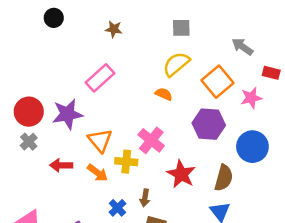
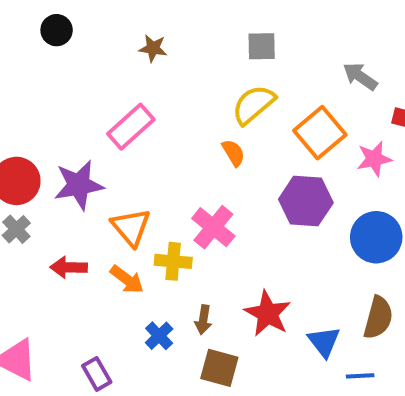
orange semicircle: (164, 94) -> (233, 153), turned 35
red star: (181, 174) -> (268, 314), moved
brown semicircle: (224, 178) -> (378, 318), moved

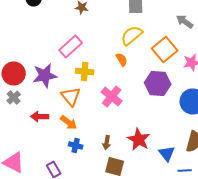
yellow cross: (173, 261) -> (85, 72), moved
blue cross: (159, 336) -> (76, 146), moved, turned -32

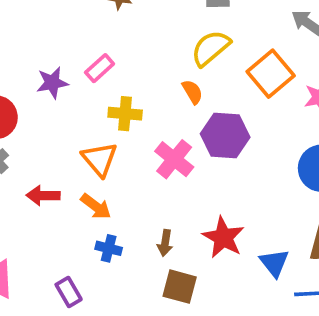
pink rectangle: (71, 46) -> (100, 68), size x0.7
purple star: (45, 76) -> (52, 83), moved, size x0.7
purple hexagon: (158, 84) -> (225, 135), moved

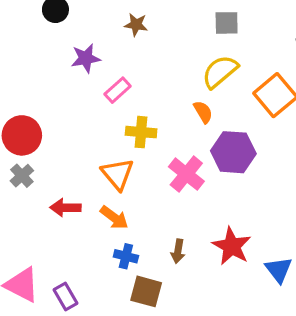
purple star: (52, 83) -> (86, 58), moved
brown square: (180, 287) -> (146, 291), moved
purple rectangle: (69, 292) -> (65, 297), moved

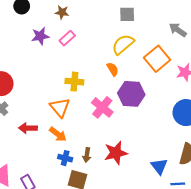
brown star: (136, 25) -> (62, 12), moved
pink rectangle: (118, 90) -> (67, 38), moved
red star: (232, 246) -> (116, 153), moved, turned 30
brown arrow: (178, 251) -> (87, 155), moved

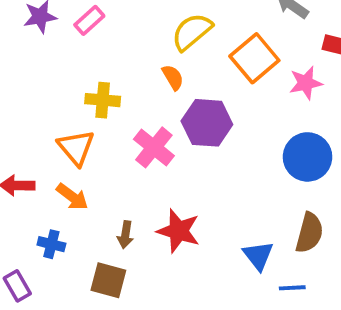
red star: (116, 153) -> (179, 231), turned 30
blue cross: (65, 158) -> (51, 244), moved

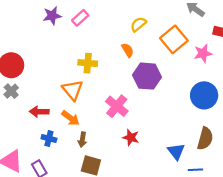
yellow semicircle: (192, 32) -> (138, 24), size x0.7
pink cross: (154, 147) -> (117, 106), moved
red star: (179, 231) -> (131, 137), size x0.7
brown arrow: (125, 235) -> (82, 140), moved
blue cross: (51, 244) -> (49, 139), moved

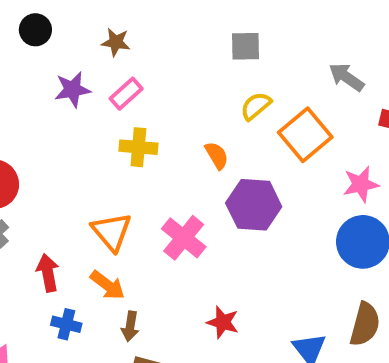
yellow semicircle: (138, 24) -> (256, 106), moved
pink star: (203, 53) -> (361, 184), moved
yellow cross: (88, 63) -> (138, 147), moved
pink cross: (117, 106) -> (184, 238), moved
red arrow: (39, 112) -> (48, 273), turned 78

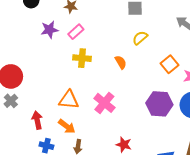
orange square: (305, 135) -> (170, 64), moved, size x0.7
purple hexagon: (254, 205) -> (159, 104), moved
orange triangle: (112, 232) -> (69, 100), turned -45

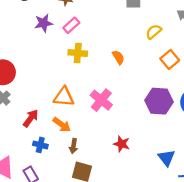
yellow semicircle: (140, 38) -> (154, 32), moved
red arrow: (37, 120) -> (31, 118), turned 48

